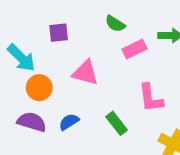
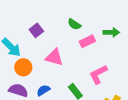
purple square: (59, 33) -> (36, 30), turned -32
pink L-shape: (151, 98) -> (98, 74), turned 70

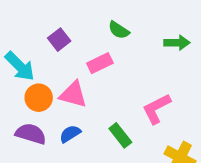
pink rectangle: (87, 41) -> (100, 63), moved
pink triangle: (54, 57) -> (73, 95), moved

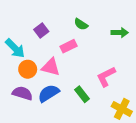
blue semicircle: (70, 134) -> (49, 93), size x1.5

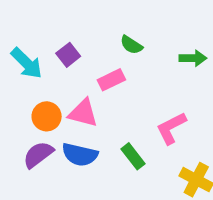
cyan arrow: (15, 48) -> (27, 63), moved
purple semicircle: (22, 93) -> (38, 155), turned -54
blue semicircle: (49, 93) -> (80, 155), turned -135

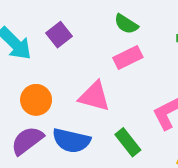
pink rectangle: (111, 80) -> (128, 58), moved
pink triangle: (83, 113) -> (94, 96), moved

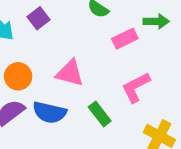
pink rectangle: (128, 58) -> (125, 39), moved

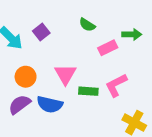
pink triangle: (70, 73) -> (65, 74), turned 45
green rectangle: (100, 114) -> (88, 91), moved, turned -48

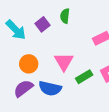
green semicircle: (87, 25) -> (65, 16), moved, turned 64
green rectangle: (88, 91) -> (84, 77), turned -35

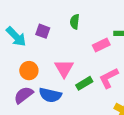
green semicircle: (65, 16) -> (75, 22), moved
purple square: (43, 24) -> (43, 31), turned -32

